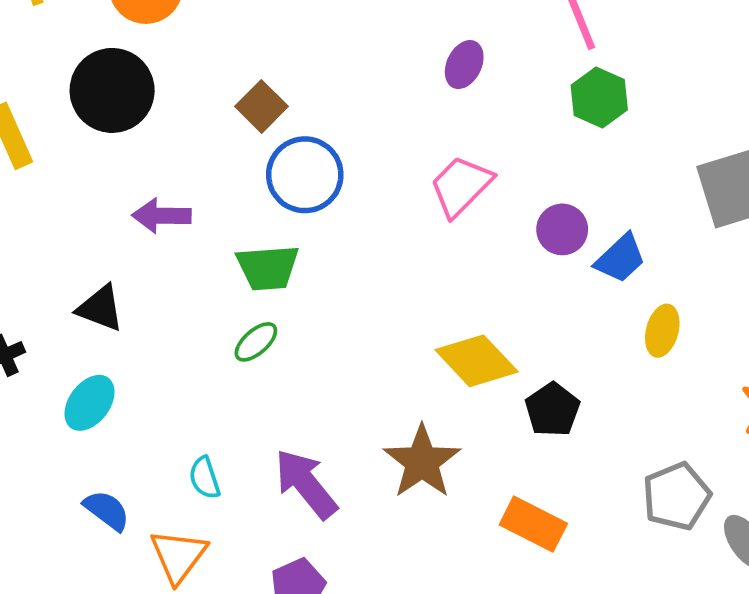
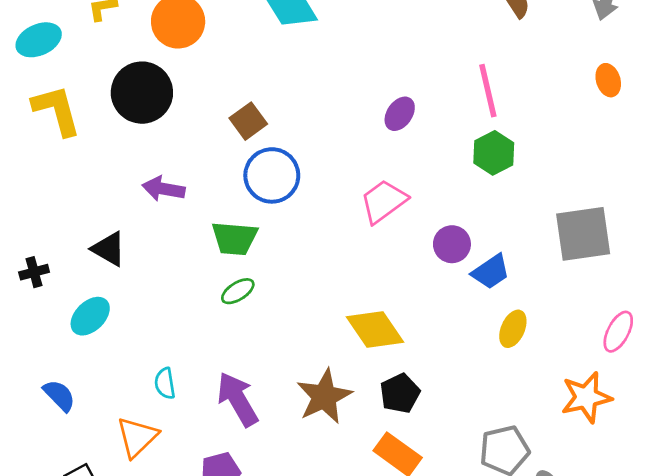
green ellipse: (256, 342) -> (238, 291), moved
black pentagon: (552, 410) -> (400, 393), moved
blue semicircle: (107, 510) -> (59, 395), moved

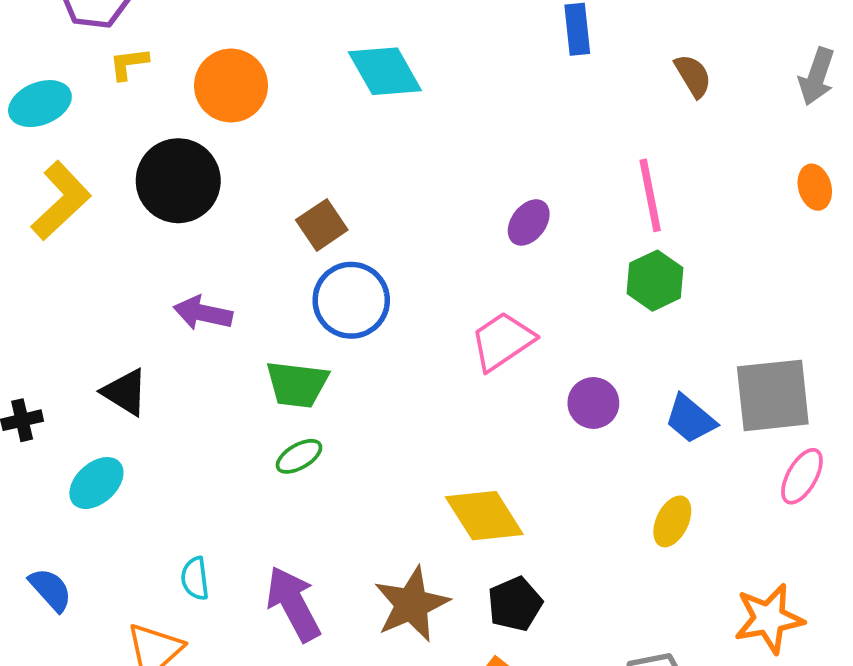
yellow L-shape: (57, 110) -> (61, 201), turned 60
blue trapezoid: (491, 272) -> (690, 419), moved, turned 72
pink ellipse: (618, 332) -> (802, 476), moved

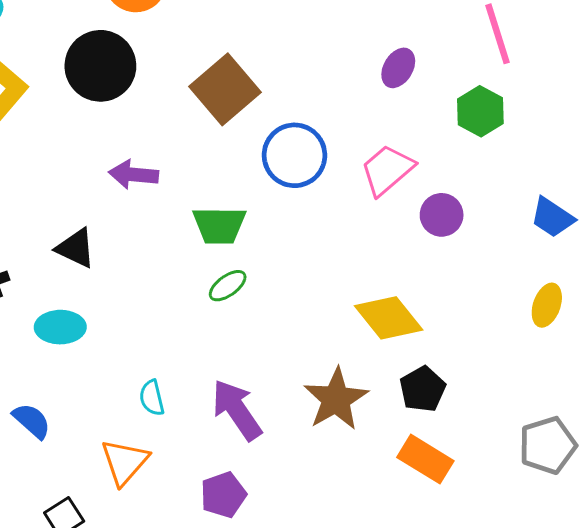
brown square: (322, 225) -> (225, 89), size x1.6
green hexagon: (655, 281) -> (480, 111), moved
blue circle: (351, 300) -> (294, 155), moved
purple circle: (593, 403) -> (442, 215), moved
cyan ellipse: (96, 483) -> (60, 327), turned 48

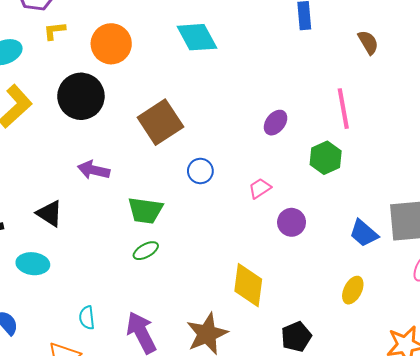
blue circle: (294, 155) -> (200, 171), size x0.6
pink trapezoid: (387, 170) -> (260, 188), size x0.6
yellow diamond: (389, 318) -> (248, 285), turned 39
black pentagon: (423, 389) -> (296, 337), moved

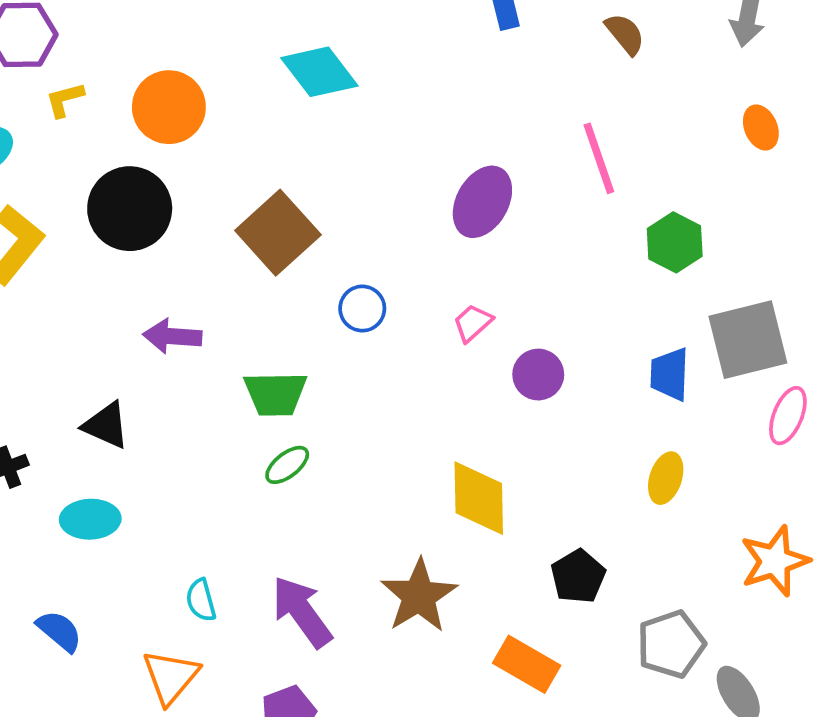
purple ellipse: (276, 123) -> (482, 202), size x1.5
green hexagon: (326, 158) -> (675, 242), moved
blue trapezoid: (364, 233) -> (670, 374), turned 60

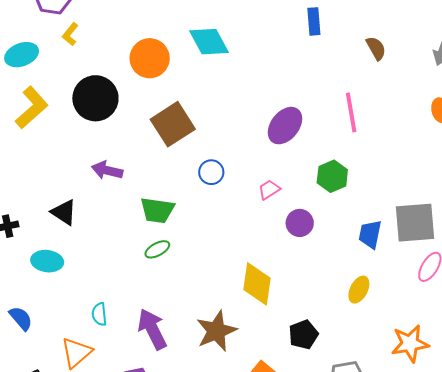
yellow L-shape: (65, 100) -> (70, 34), turned -45
orange circle: (169, 107) -> (150, 58), moved
green hexagon: (675, 242) -> (332, 176), moved

